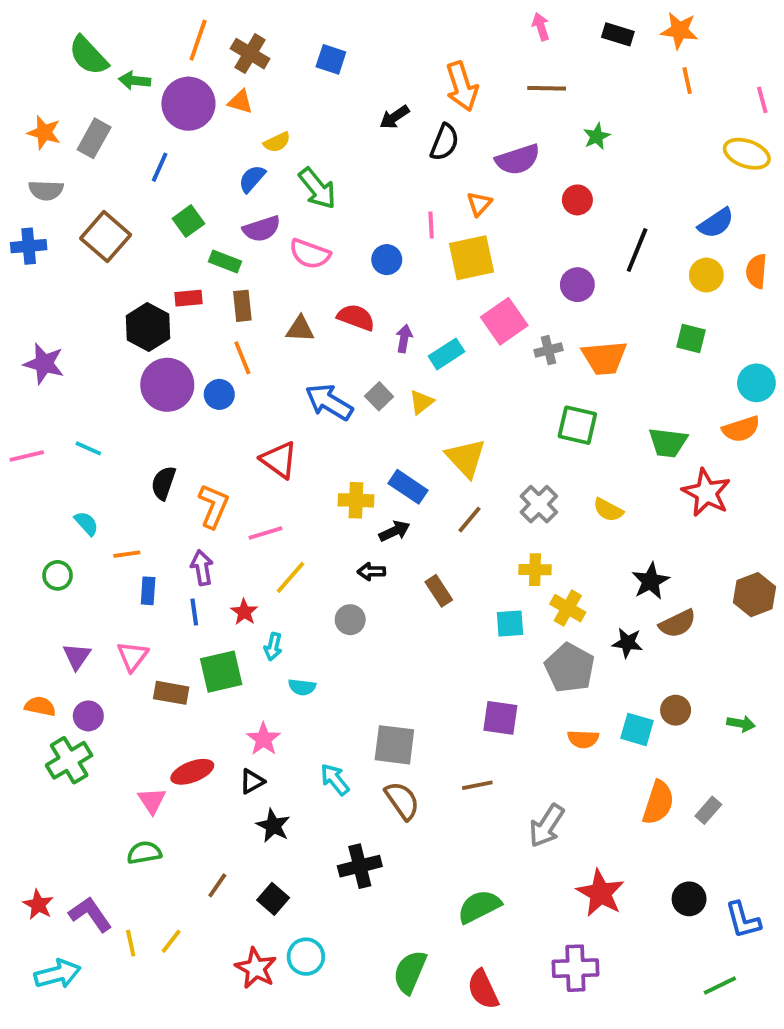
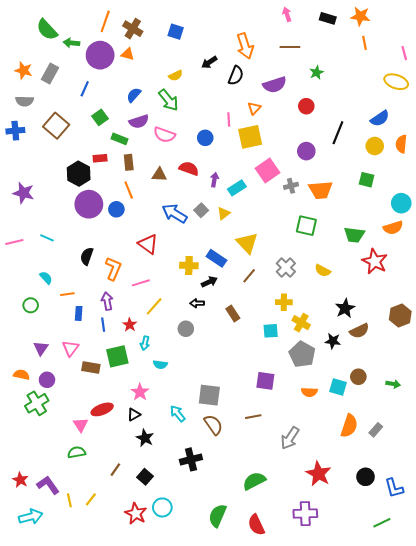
yellow semicircle: (277, 142) -> (176, 76), moved

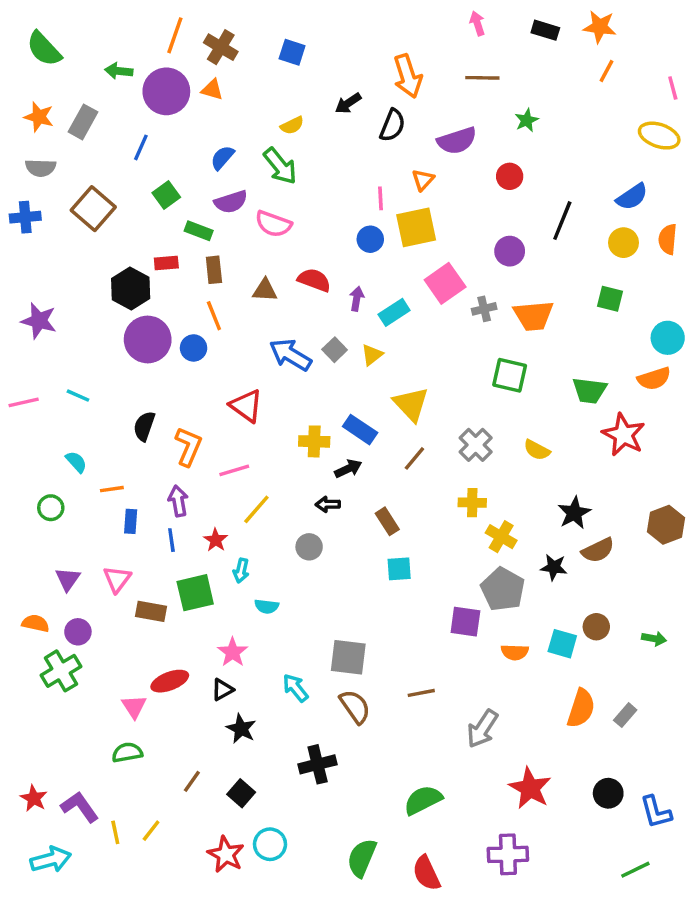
green semicircle: (47, 30) -> (44, 49), moved
orange line: (364, 43) -> (606, 71), turned 40
blue circle: (205, 138) -> (370, 239), moved
cyan square: (271, 331) -> (399, 569), moved
purple square: (265, 381) -> (465, 622), moved

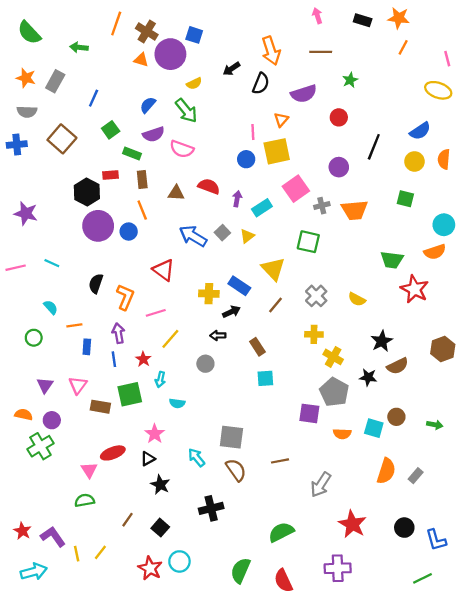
purple circle: (166, 91) -> (170, 54), moved
green square: (510, 375) -> (308, 242), moved

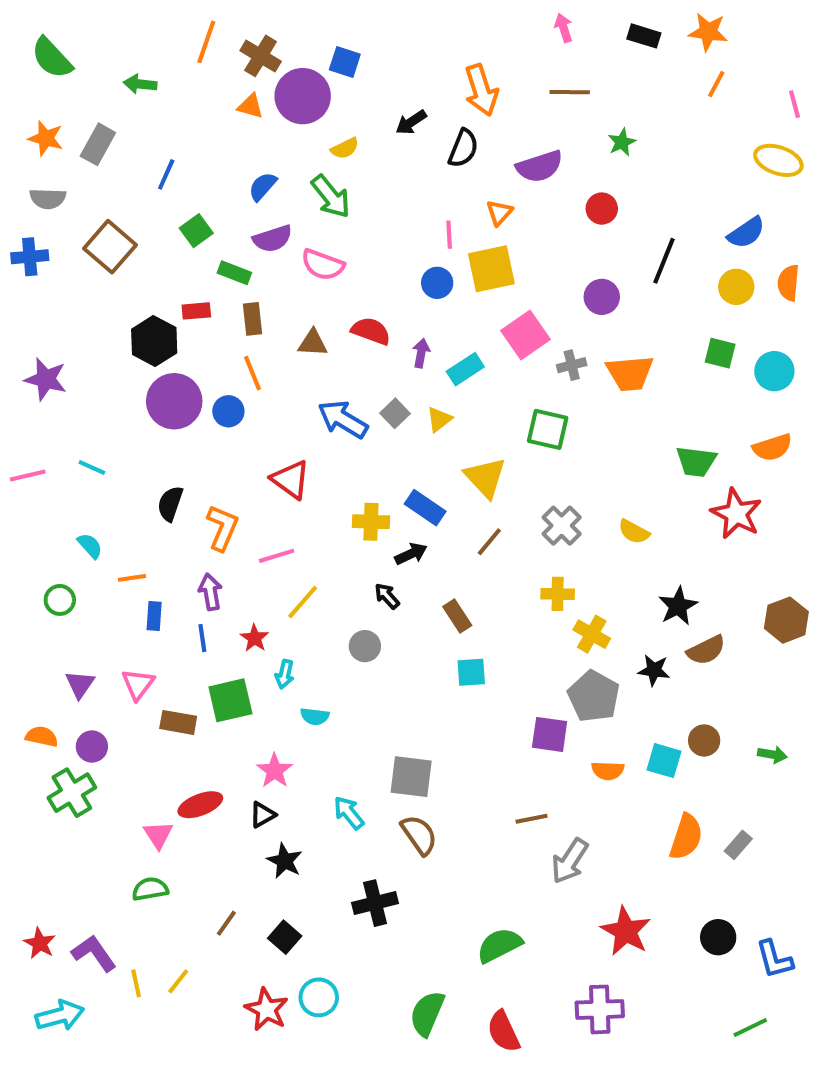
cyan circle: (444, 225) -> (774, 371), moved
black arrow: (218, 335) -> (387, 596), turned 49
brown line: (280, 461) -> (532, 819), moved

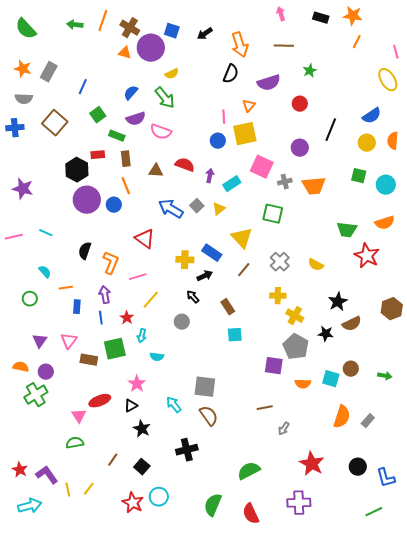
green arrow: (140, 84) -> (75, 25), moved
black arrow: (411, 122) -> (205, 34), moved
yellow ellipse: (778, 160) -> (388, 80), turned 40
pink square: (525, 335) -> (262, 167), turned -30
gray arrow: (570, 861) -> (284, 429), size x0.6

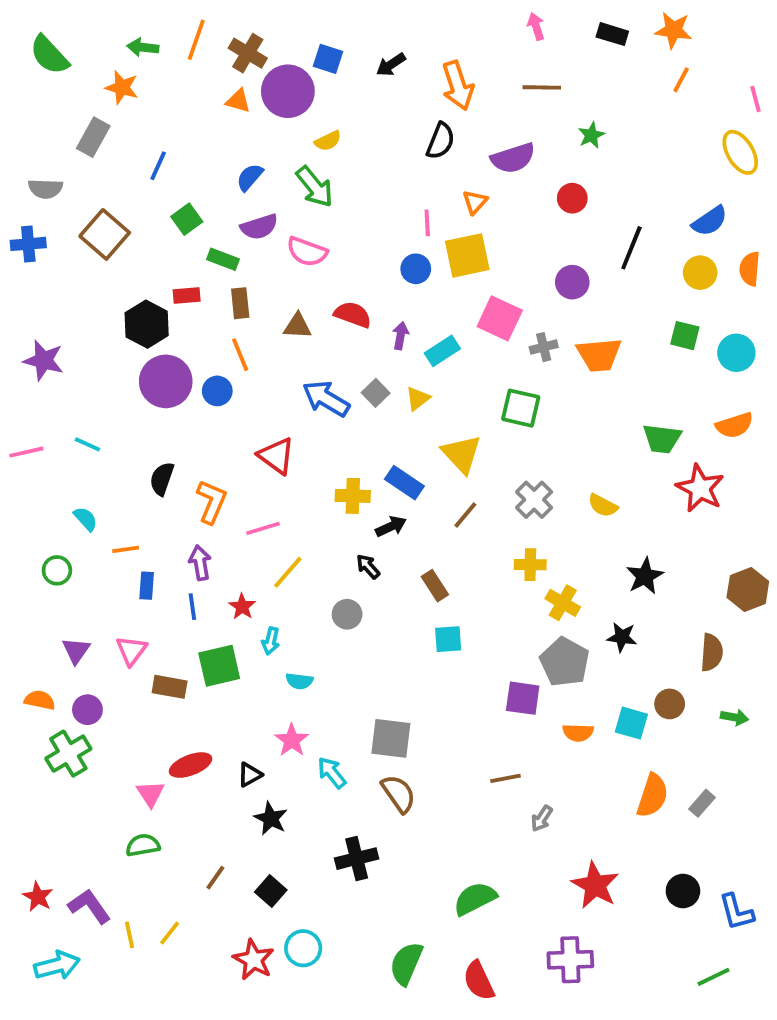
orange star: (23, 69) -> (122, 87), moved
brown semicircle: (352, 324) -> (712, 652), moved, turned -60
pink star: (137, 384) -> (292, 740), moved

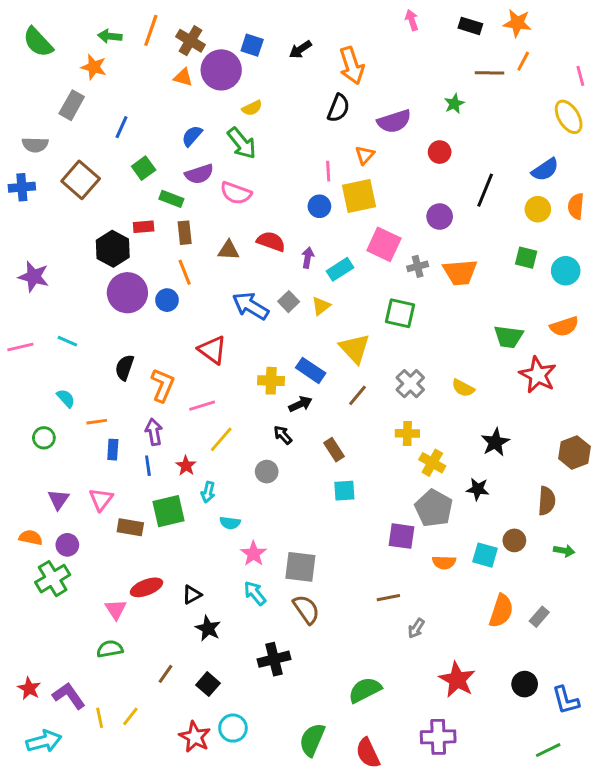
brown line: (542, 87) -> (489, 73), moved
pink star: (292, 740) -> (253, 554), moved

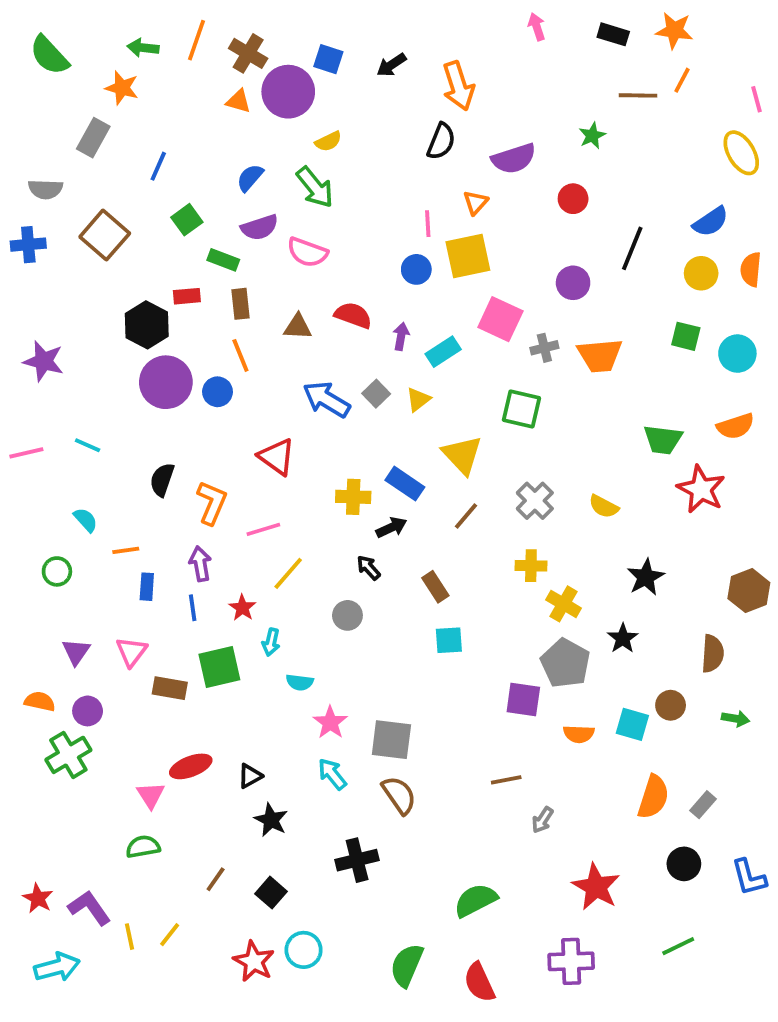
black star: (478, 489) -> (623, 638), turned 30
black circle: (525, 684) -> (684, 864), moved
blue L-shape: (566, 700) -> (749, 877), moved
green line: (548, 750) -> (678, 946), moved

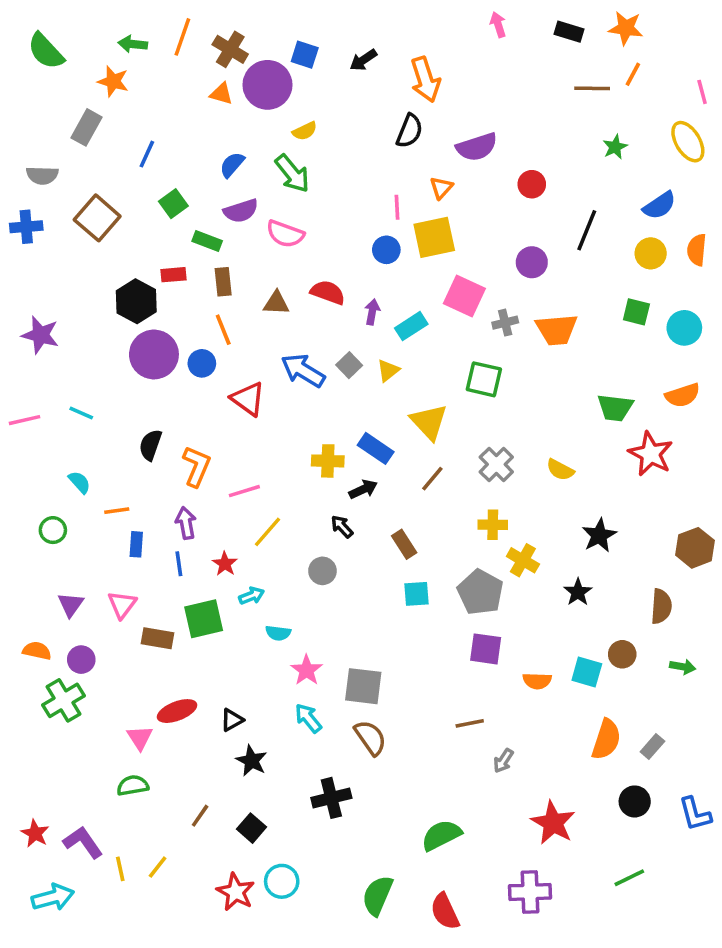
green star: (592, 136) -> (615, 147), moved
red triangle: (277, 457) -> (248, 399), moved
cyan arrow: (271, 642) -> (252, 596), turned -125
gray pentagon: (565, 663) -> (480, 592), moved

